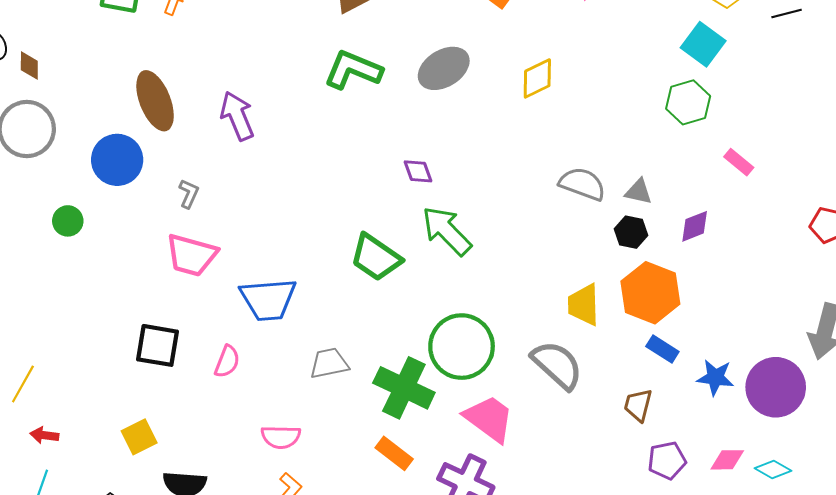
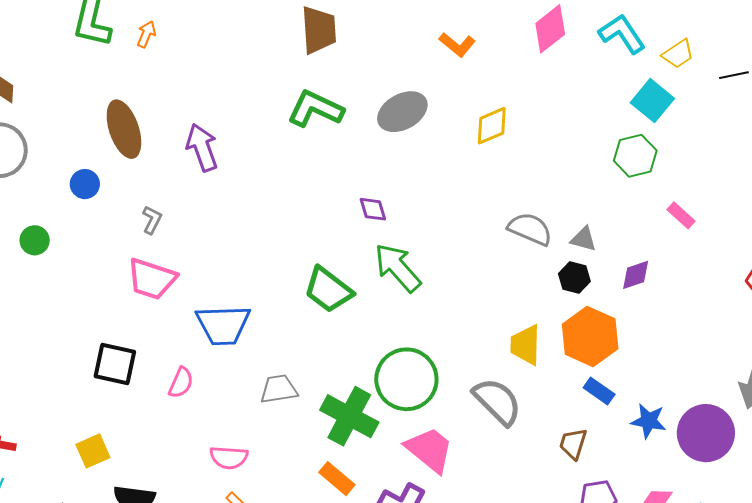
blue circle: (117, 160) -> (85, 184), size x0.6

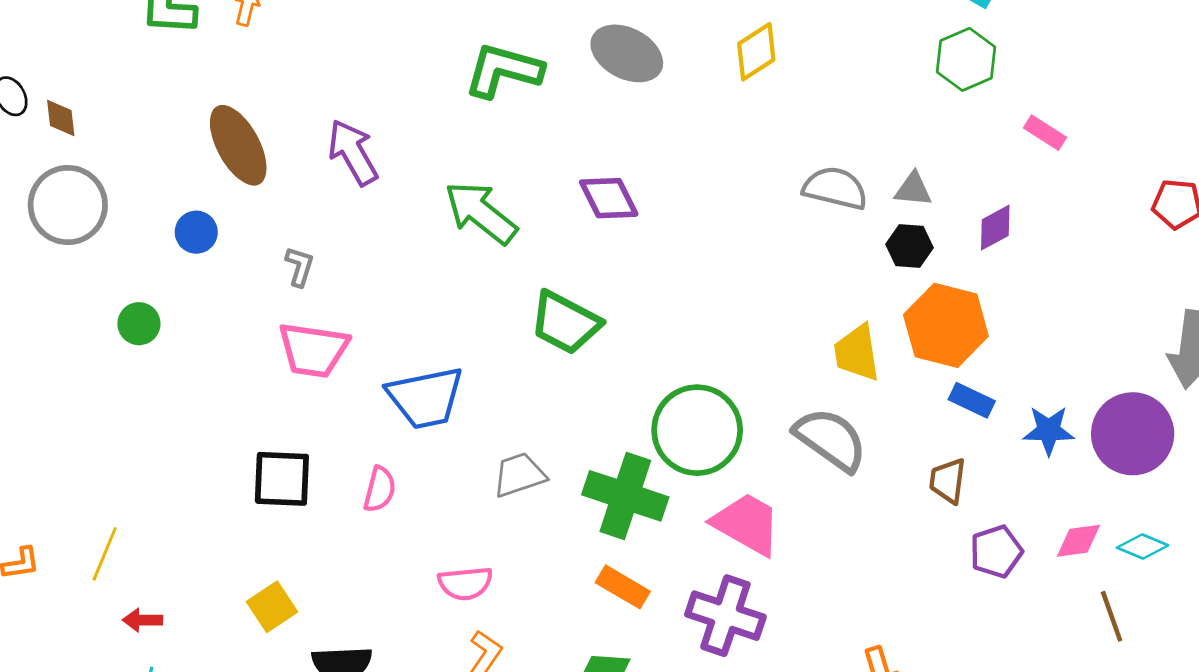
gray ellipse: (402, 112) -> (627, 53), turned 66
purple diamond: (373, 209) -> (609, 198), size x1.4
green arrow: (398, 268) -> (481, 213), moved

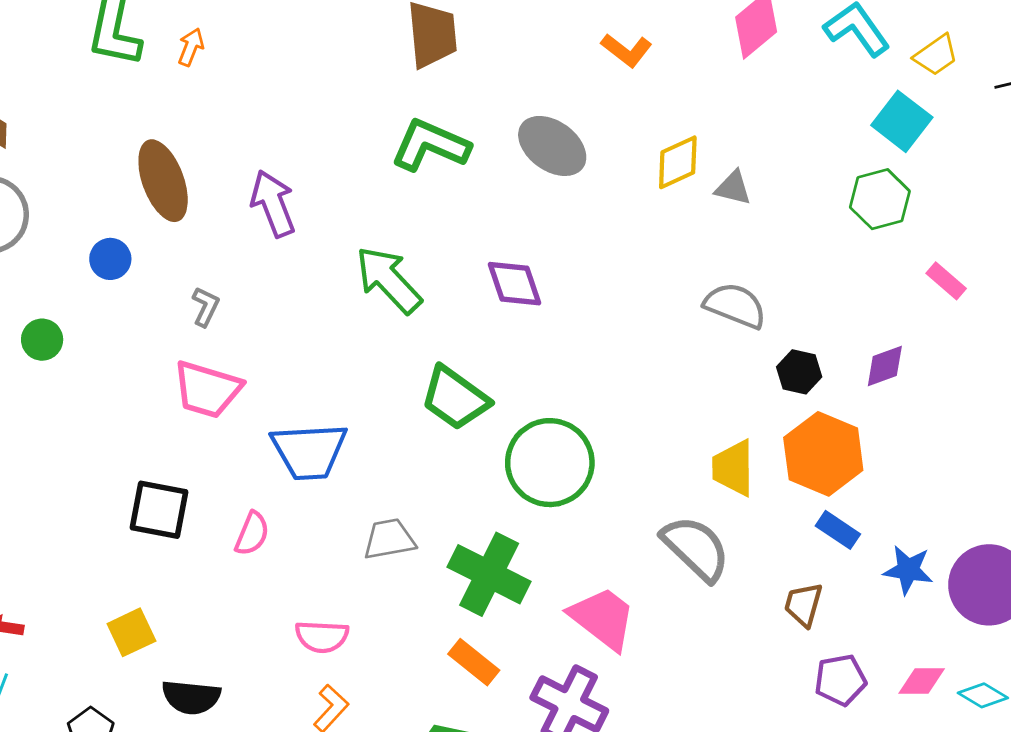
gray triangle: (913, 189) -> (733, 188), moved
green circle: (697, 430) -> (550, 463), moved

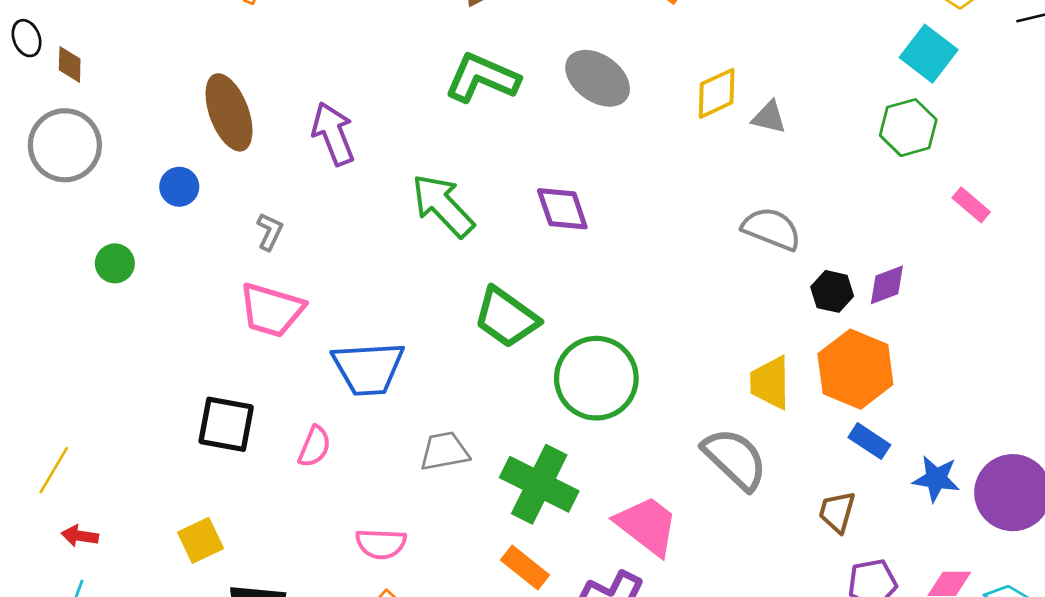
purple diamond: (885, 366) -> (887, 285), moved

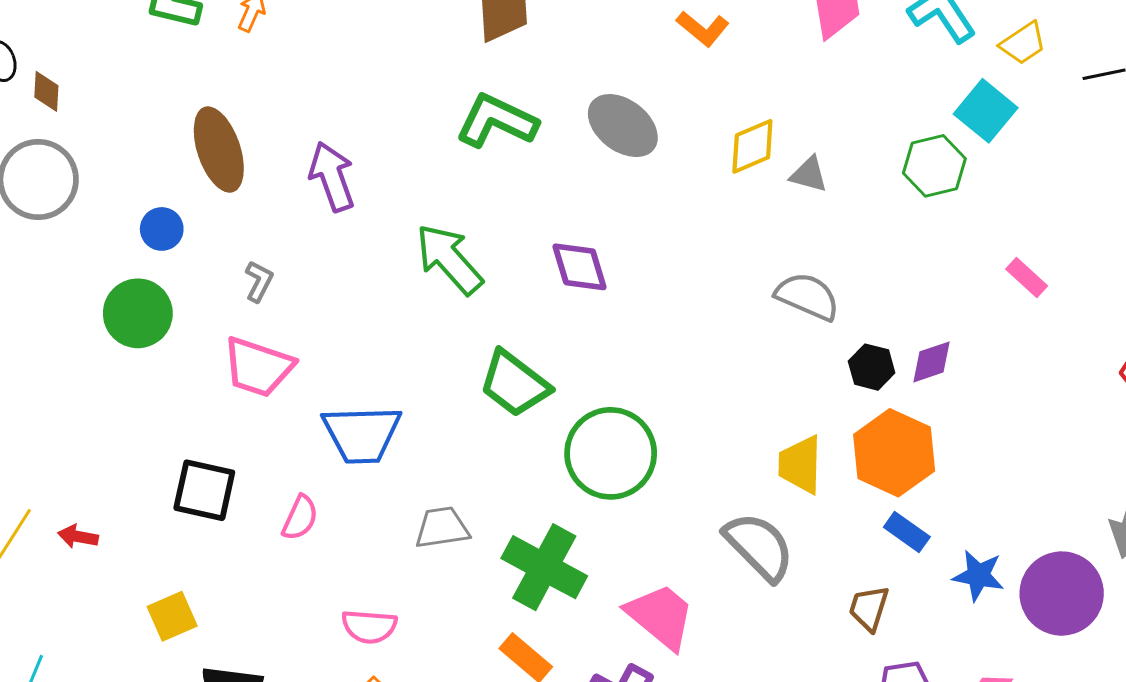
green hexagon: (908, 128) -> (934, 166), moved
green circle: (115, 263) -> (138, 313), moved, size x1.6
red arrow: (80, 536) -> (78, 537), moved

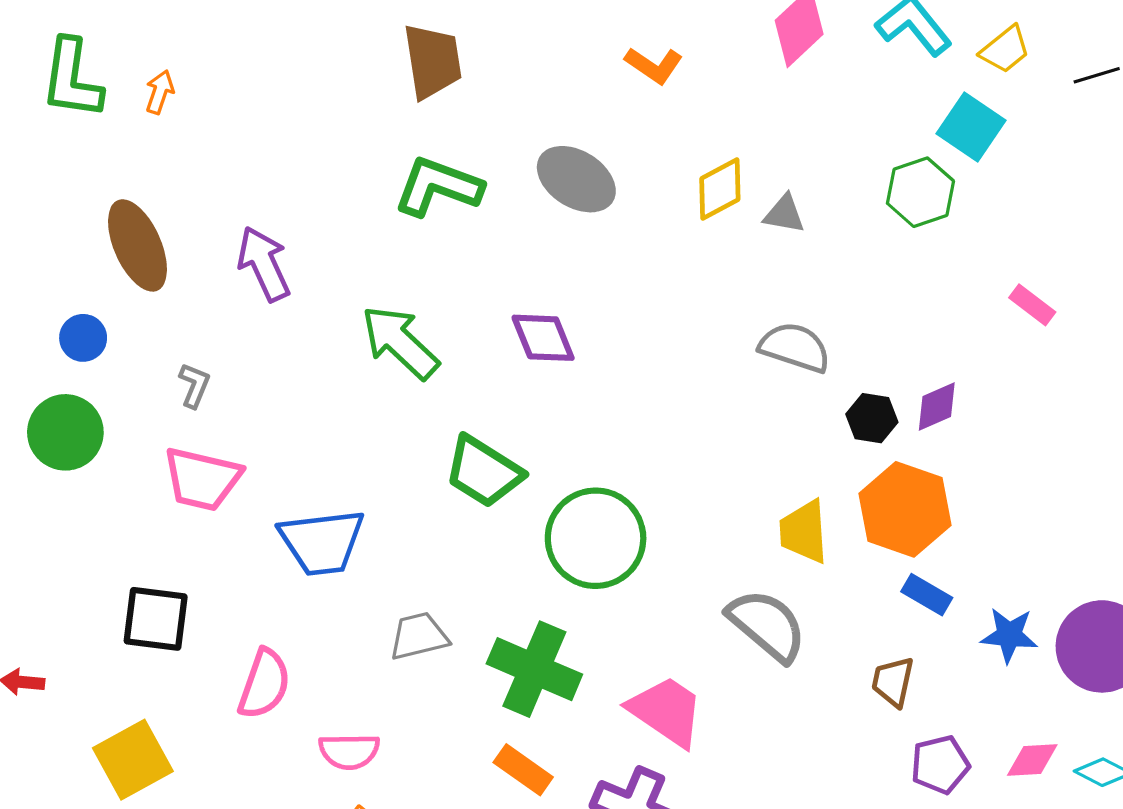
pink semicircle: (300, 518) -> (264, 684), moved, size x1.4
yellow square: (172, 616) -> (133, 760), size x1.4

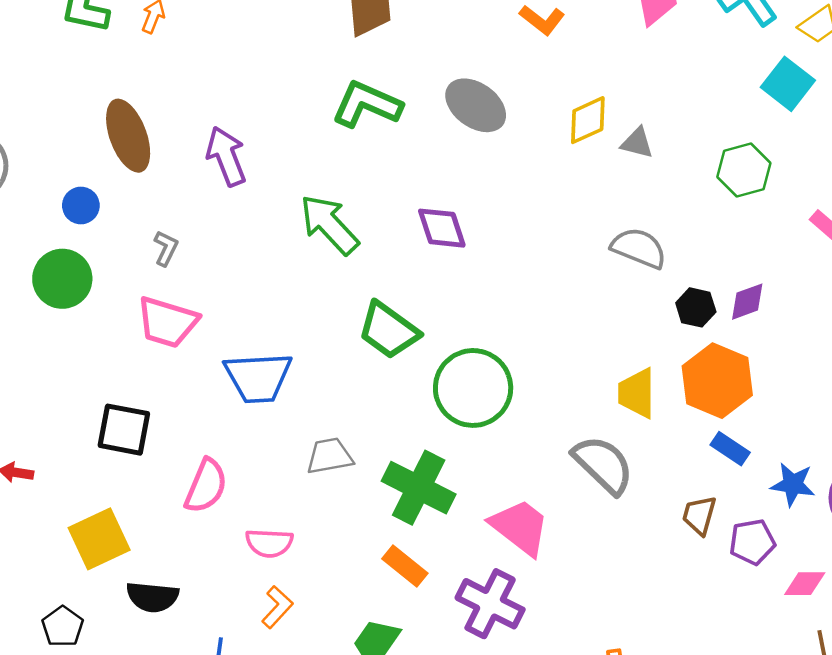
green hexagon: (920, 192) -> (744, 170), moved
purple pentagon: (940, 765) -> (752, 542), moved

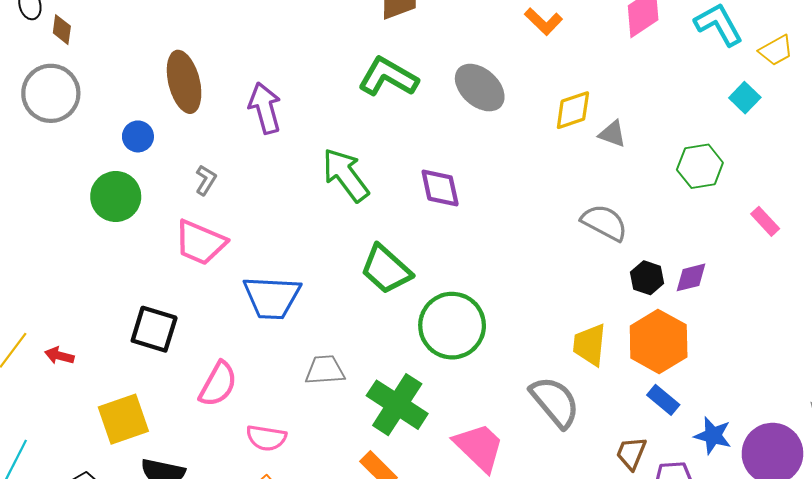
cyan square: (788, 84) -> (745, 98), size x0.7

